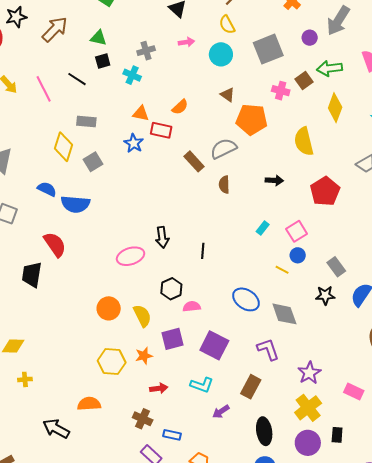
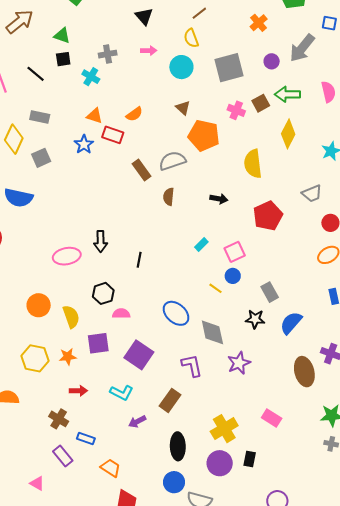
purple star: (309, 373) -> (239, 363), moved

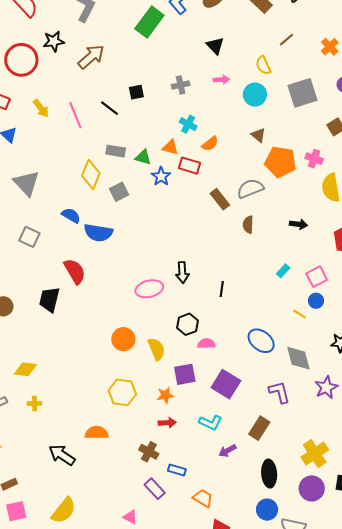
brown line: (199, 13) -> (286, 40), moved
green triangle: (62, 36) -> (143, 157), moved
cyan cross: (91, 77) -> (188, 124), moved
pink cross: (236, 110) -> (314, 159), moved
orange star: (68, 357) -> (165, 395), moved

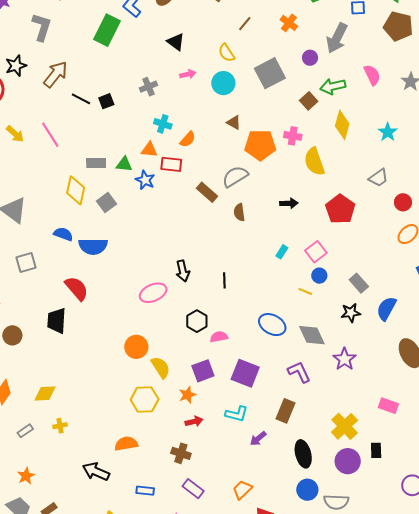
black line: (109, 108) -> (81, 99), moved
gray square: (29, 237) -> (26, 262), turned -30
yellow semicircle: (157, 349) -> (161, 367), moved
blue rectangle: (177, 470) -> (145, 491), moved
orange trapezoid: (203, 498) -> (242, 490), turned -65

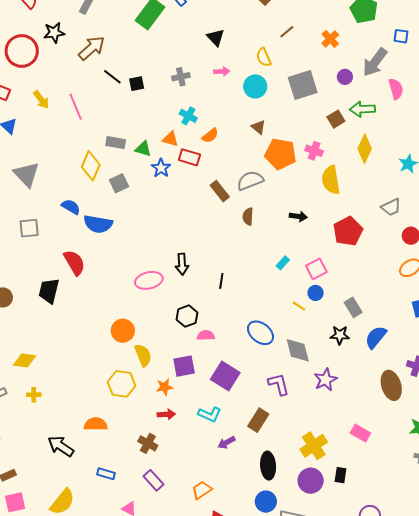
pink semicircle: (372, 75) -> (396, 89), moved

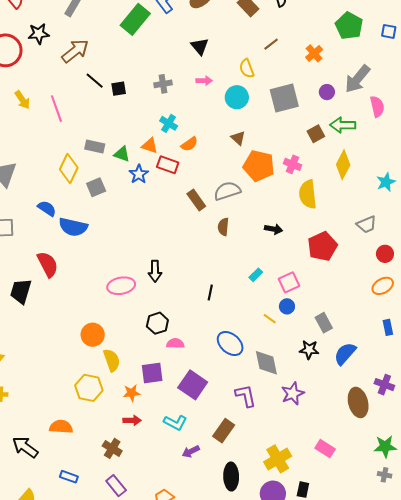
blue square: (401, 36) -> (389, 31), moved
black line: (221, 281) -> (210, 293), moved

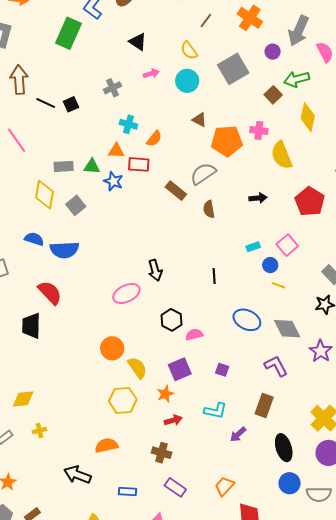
brown arrow: (75, 51) -> (19, 80), turned -40
orange cross: (314, 53) -> (250, 18), size x1.4
cyan rectangle: (256, 275) -> (253, 247), turned 40
blue circle: (287, 306) -> (270, 265), moved
purple square: (193, 385) -> (222, 370), size x0.5

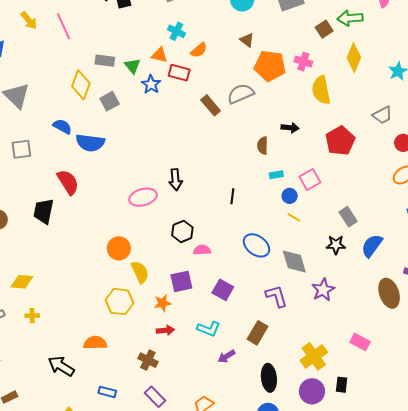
green triangle: (92, 166) -> (132, 66), turned 36
brown semicircle: (209, 209) -> (263, 146), moved
purple square: (222, 370) -> (223, 290), size x1.5

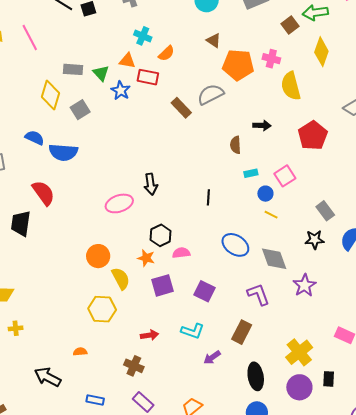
orange star: (163, 303) -> (146, 258), moved, turned 30
orange semicircle: (95, 343) -> (80, 352), size x0.6

